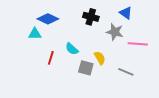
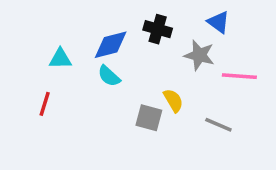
blue diamond: (48, 19) -> (111, 45), moved, turned -40
cyan semicircle: (72, 49) -> (109, 76), moved
red line: (51, 58) -> (45, 104), moved

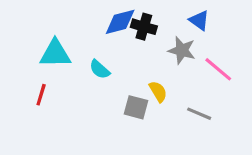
blue diamond: (111, 45) -> (120, 22), moved
cyan triangle: (60, 59) -> (55, 54), size x1.5
pink line: (239, 76) -> (218, 69), turned 36

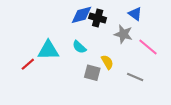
cyan triangle: (55, 54) -> (48, 50), moved
cyan semicircle: (100, 69) -> (79, 47), moved
red line: (41, 95) -> (28, 64), turned 32

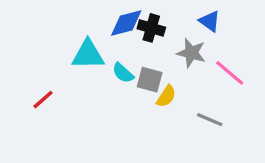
cyan triangle: (48, 50) -> (88, 55), moved
yellow semicircle: (107, 62) -> (166, 96), turned 64
gray square: (92, 73) -> (150, 80), moved

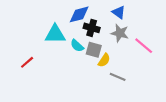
blue triangle: (210, 21) -> (119, 12), moved
black cross: (151, 28) -> (92, 28), moved
gray line: (210, 120) -> (118, 77), moved

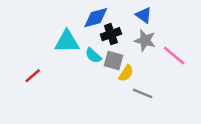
black cross: (92, 28) -> (111, 34), turned -35

